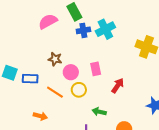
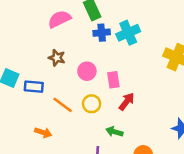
brown star: (55, 59) -> (57, 58), moved
pink circle: (71, 72) -> (87, 71), moved
red arrow: (118, 86) -> (127, 102), moved

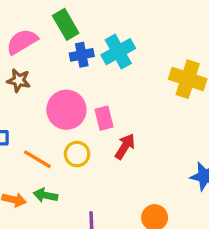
brown star: (57, 58) -> (19, 80), moved
pink circle: (87, 71) -> (66, 110), size x1.5
green arrow: (114, 132) -> (45, 195), moved

